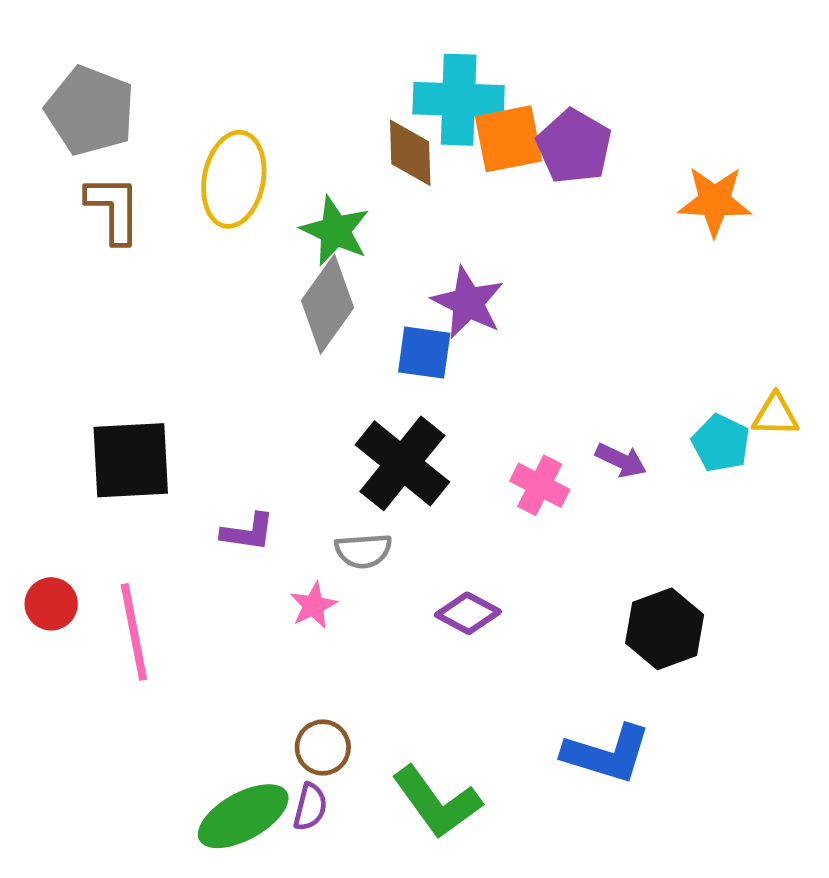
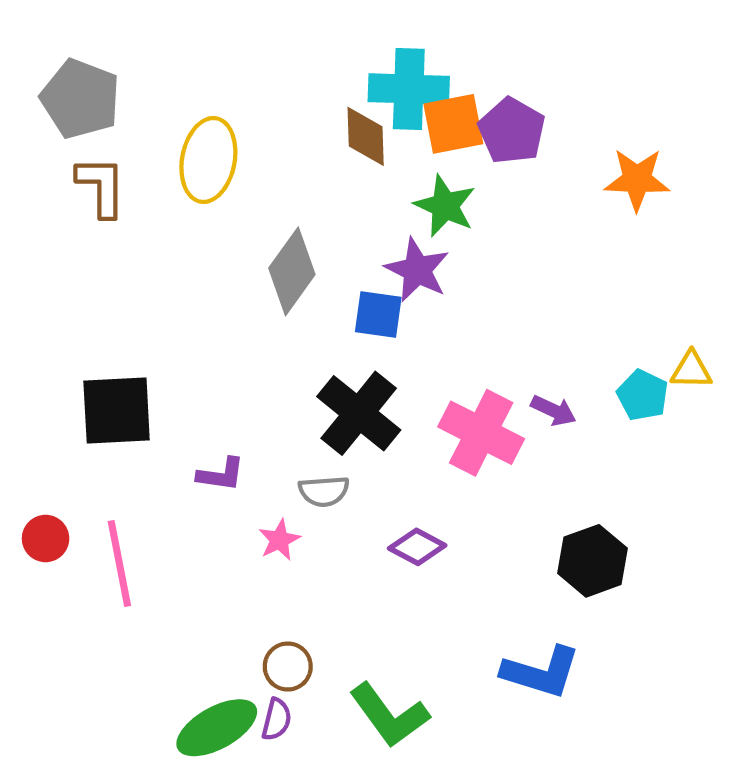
green star: (335, 231) -> (445, 206), moved
pink cross: (540, 485) -> (481, 433), size x1.6

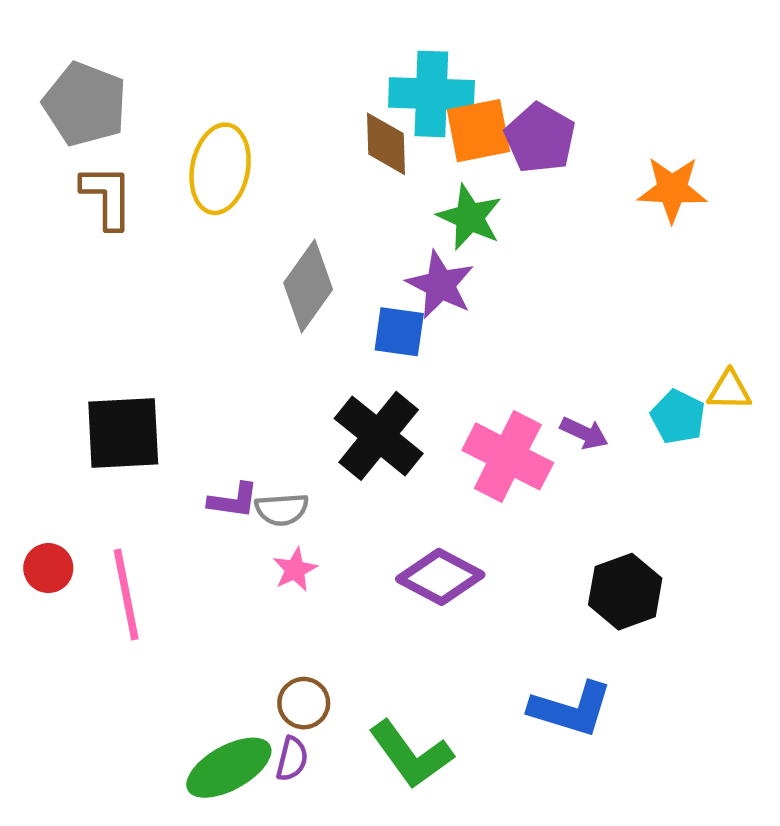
gray semicircle: (324, 491) -> (282, 509), moved
purple diamond: (417, 547) -> (440, 577), size x1.4

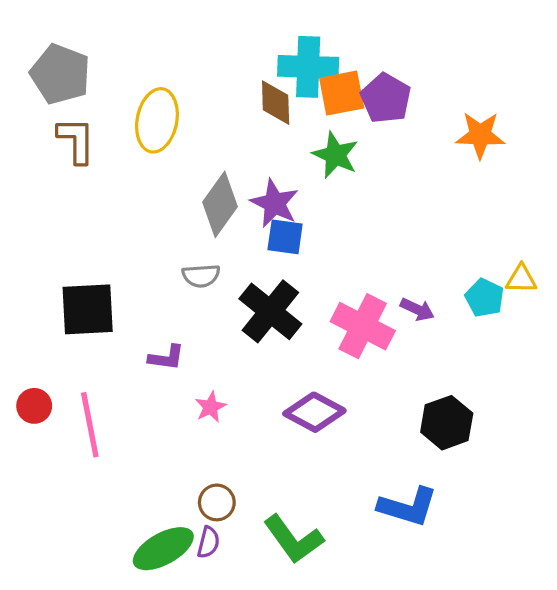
purple star: (440, 285) -> (275, 203), moved
gray semicircle: (282, 509) -> (201, 276), moved

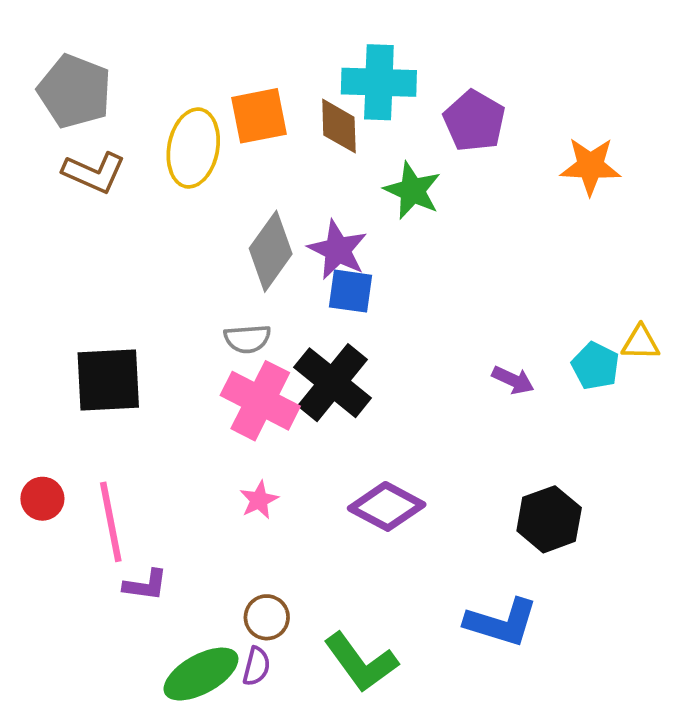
orange square: (342, 93) -> (259, 116), moved
brown L-shape: (76, 140) -> (94, 173), turned 114
pink cross: (363, 326) -> (260, 401), moved
purple L-shape: (166, 358) -> (146, 585), moved

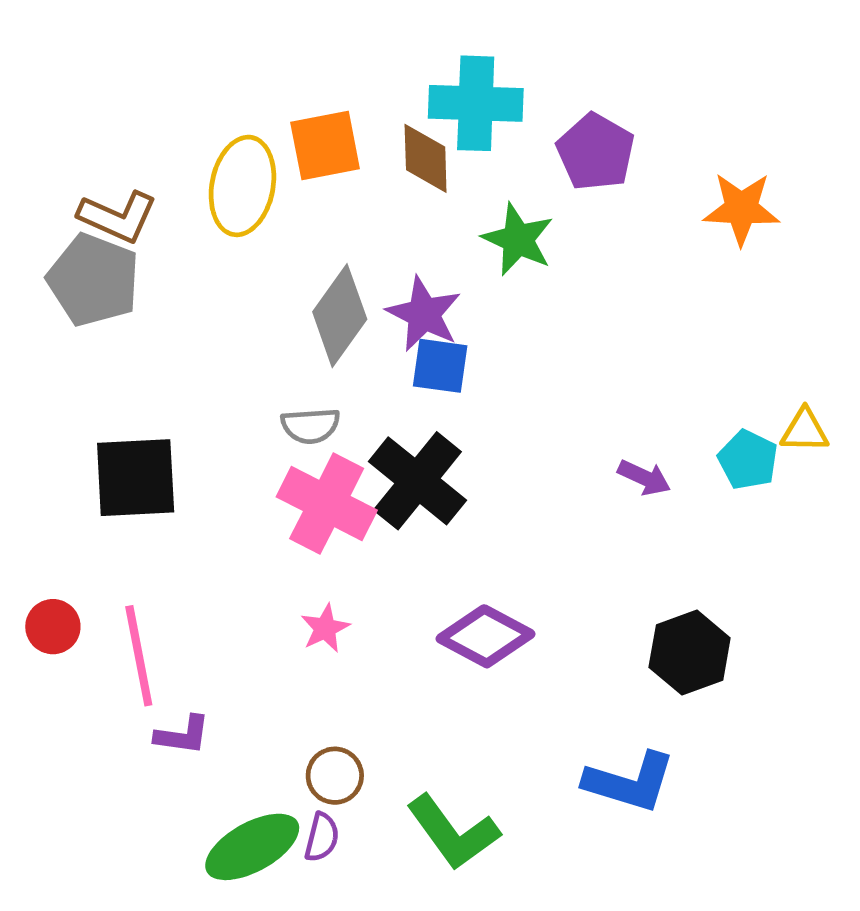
gray pentagon: (75, 91) -> (93, 280), moved

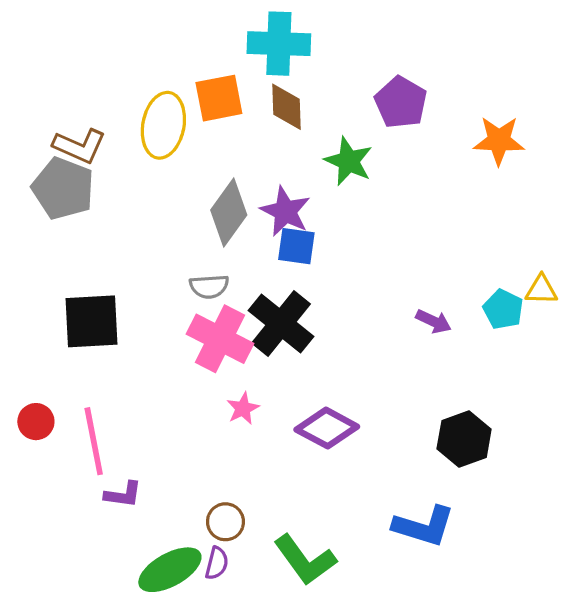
cyan cross: (476, 103) -> (279, 44), moved
pink star: (325, 628) -> (243, 408), moved

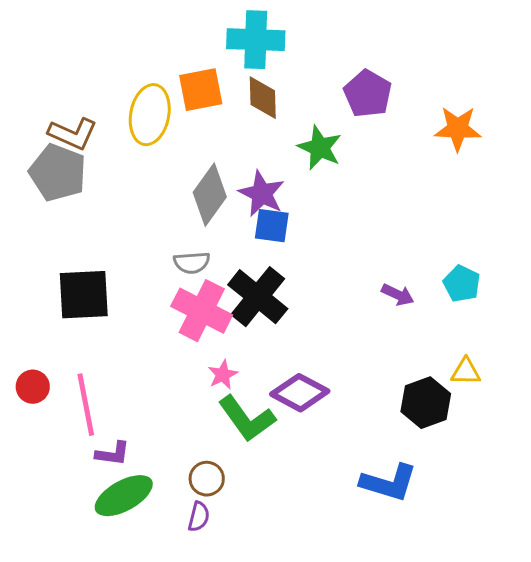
yellow triangle: (541, 290) -> (466, 372), moved
green L-shape: (305, 560) -> (247, 419), moved
green ellipse: (170, 570) -> (124, 496), moved

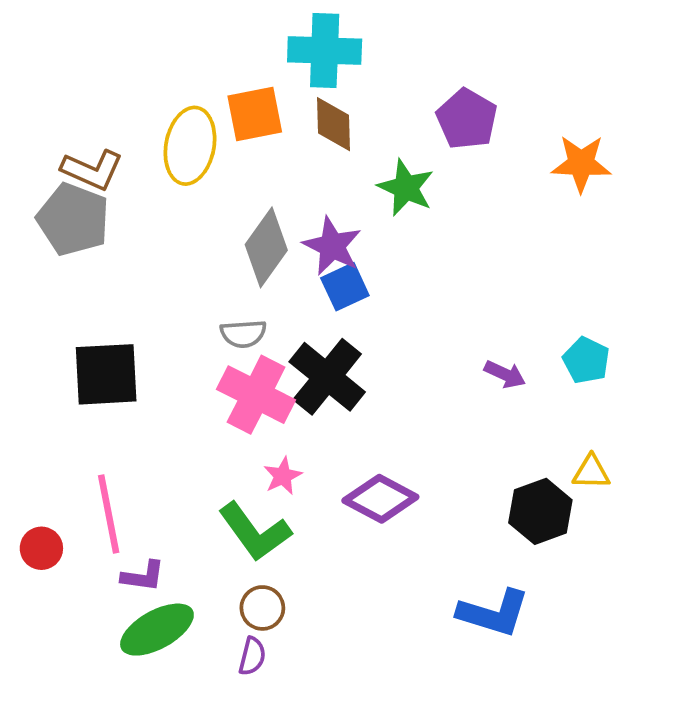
blue square: (272, 226) -> (345, 287), turned -33
red circle: (33, 387) -> (41, 548), moved
green L-shape: (247, 419) -> (255, 532), moved

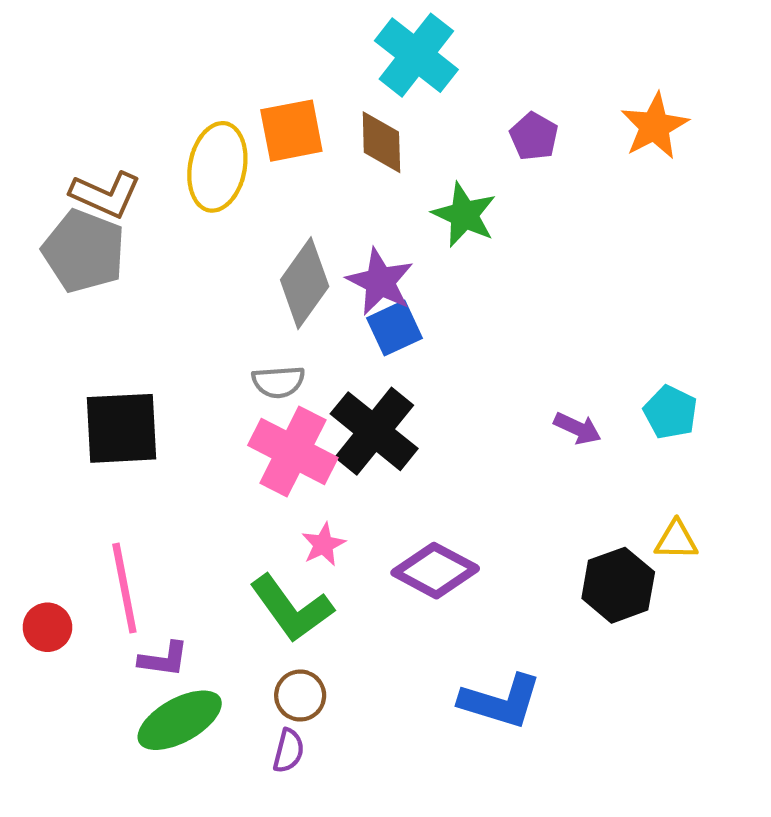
cyan cross: (325, 51) -> (416, 55), moved, turned 36
purple pentagon: (467, 119) -> (534, 136), size x0.7
orange star: (581, 164) -> (655, 126), moved, turned -30
blue L-shape: (493, 613) -> (501, 701), moved

